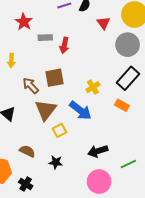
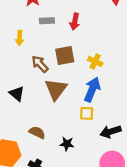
gray rectangle: (45, 38) -> (47, 21), moved
yellow cross: (93, 87) -> (95, 61), moved, turned -32
blue arrow: (80, 110) -> (92, 89), turned -105
yellow square: (59, 130) -> (87, 113), moved, turned 32

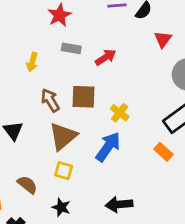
red arrow: (75, 22) -> (106, 57), turned -147
yellow square: (87, 113) -> (64, 171), moved

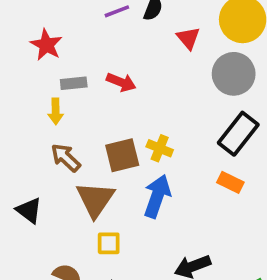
red arrow: (106, 57) -> (121, 82), turned 70
yellow arrow: (32, 62) -> (56, 111), moved
brown square: (84, 97) -> (122, 155), moved

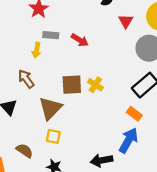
brown arrow: (66, 158) -> (26, 79), moved
blue arrow: (157, 196) -> (128, 140), moved

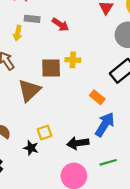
yellow cross: (95, 85) -> (73, 60), moved, turned -32
orange rectangle: (134, 114) -> (97, 97), moved
yellow square: (53, 136) -> (44, 133), moved, turned -32

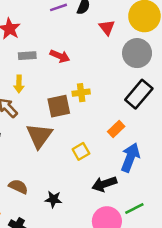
yellow arrow: (18, 33) -> (19, 84), moved
orange rectangle: (97, 97) -> (116, 129), turned -72
yellow square: (44, 133) -> (81, 151), moved
green line: (108, 162) -> (134, 208), moved

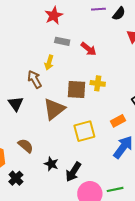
yellow square: (81, 151) -> (84, 131), size x1.5
black arrow: (104, 184) -> (73, 172), moved, turned -54

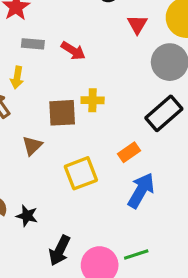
brown triangle: (54, 109) -> (32, 146), size x0.6
black star: (51, 164) -> (27, 216), moved
black arrow: (73, 172) -> (60, 250), moved

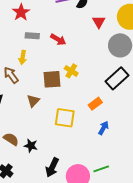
yellow cross: (93, 100) -> (71, 71), turned 32
yellow square: (81, 173) -> (65, 118), turned 30
blue arrow: (141, 191) -> (103, 128), size x0.6

